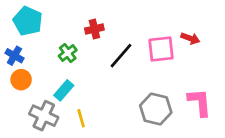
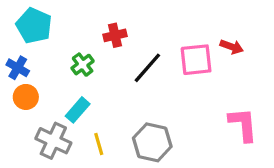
gray hexagon: (156, 109) -> (152, 142), moved

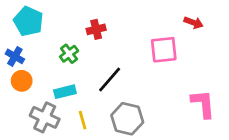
red arrow: (232, 47) -> (194, 23), moved
black line: (147, 68) -> (110, 79), moved
cyan rectangle: (78, 110) -> (65, 92), turned 35

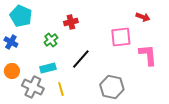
orange circle: (22, 81) -> (12, 71), moved
pink L-shape: (203, 104) -> (148, 55), moved
gray hexagon: (127, 119) -> (112, 87), moved

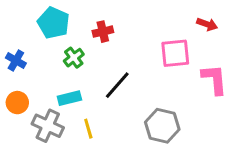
cyan pentagon: (21, 16) -> (54, 23), moved

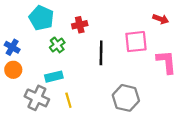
black line: (117, 85) -> (101, 53), moved, turned -40
orange circle: (17, 103) -> (13, 70), moved

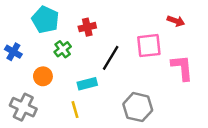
black line: (101, 53) -> (111, 58), turned 30
orange circle: (13, 70) -> (43, 76), moved
cyan rectangle: (54, 77) -> (87, 84), moved
gray cross: (37, 98) -> (23, 107), moved

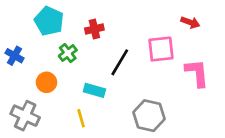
cyan rectangle: (87, 84) -> (94, 90), turned 30

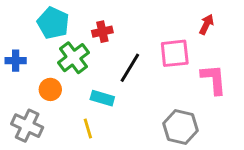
red arrow: (190, 22) -> (206, 24), turned -84
green cross: (68, 53) -> (73, 58), size x1.5
blue cross: (14, 56) -> (16, 61), turned -30
gray hexagon: (149, 116) -> (180, 127), moved

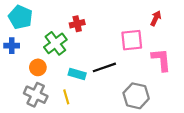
cyan pentagon: (53, 23) -> (20, 17), moved
black line: (130, 68) -> (104, 67), moved, turned 40
gray cross: (27, 126) -> (36, 95), moved

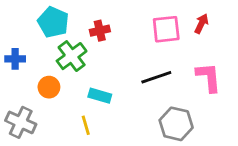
cyan pentagon: (20, 17) -> (53, 22), moved
pink square: (132, 40) -> (166, 29), moved
black line: (104, 67) -> (156, 77), moved
gray cross: (36, 95) -> (21, 122), moved

